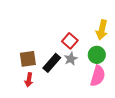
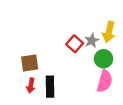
gray star: (71, 59) -> (92, 41), moved
black rectangle: (52, 63) -> (50, 87), moved, turned -42

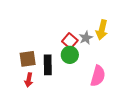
green circle: (104, 59) -> (70, 55), moved
black rectangle: (50, 87) -> (48, 65), moved

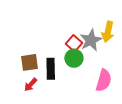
gray star: (86, 38) -> (91, 40), size x1.5
red arrow: (29, 80) -> (31, 85), turned 32

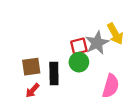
yellow arrow: (108, 32) -> (115, 34), turned -42
red square: (74, 43) -> (79, 46), turned 35

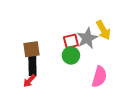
brown square: (31, 67) -> (31, 49), moved
black rectangle: (54, 73) -> (32, 66), moved

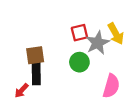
red square: (71, 41) -> (79, 33), moved
red arrow: (29, 81) -> (21, 91), moved

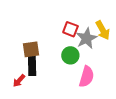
red square: (79, 33) -> (70, 29), turned 35
pink semicircle: (111, 86) -> (87, 77), moved

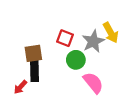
red square: (70, 29) -> (65, 38), moved
pink semicircle: (87, 77) -> (93, 83), turned -55

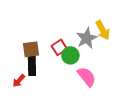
red square: (65, 38) -> (59, 47), moved, turned 35

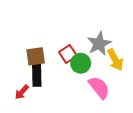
yellow arrow: (103, 30) -> (115, 60), moved

